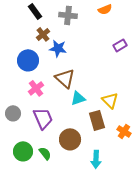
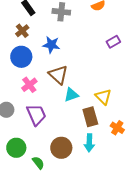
brown cross: (43, 34) -> (22, 31), moved
brown circle: (70, 139) -> (61, 148), moved
green semicircle: (45, 153) -> (38, 163), moved
cyan arrow: (96, 159) -> (89, 143), moved

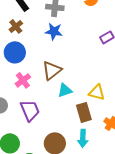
blue star: (51, 45) -> (54, 31), moved
brown triangle: (58, 75) -> (52, 70), turned 40
yellow triangle: (103, 97) -> (97, 92), turned -30

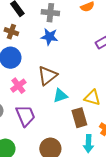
brown cross: (16, 26) -> (11, 32), turned -32
cyan arrow: (83, 138) -> (88, 144), moved

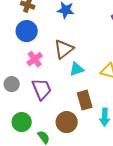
brown rectangle: (79, 118) -> (85, 100), moved

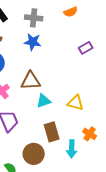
brown triangle: (64, 49) -> (31, 81), turned 35

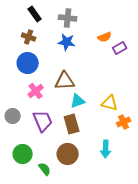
orange semicircle: (71, 12) -> (105, 37), moved
brown rectangle: (52, 132) -> (72, 124), moved
orange cross: (90, 134) -> (124, 122), moved, turned 32

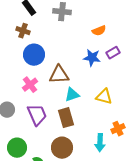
blue star: (67, 42) -> (92, 58), moved
purple rectangle: (120, 48) -> (113, 53), moved
blue circle: (28, 63) -> (34, 55), moved
orange cross: (124, 122) -> (118, 129), moved

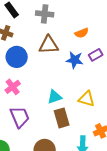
brown triangle: (59, 75) -> (49, 45), moved
brown rectangle: (66, 118) -> (62, 118), moved

